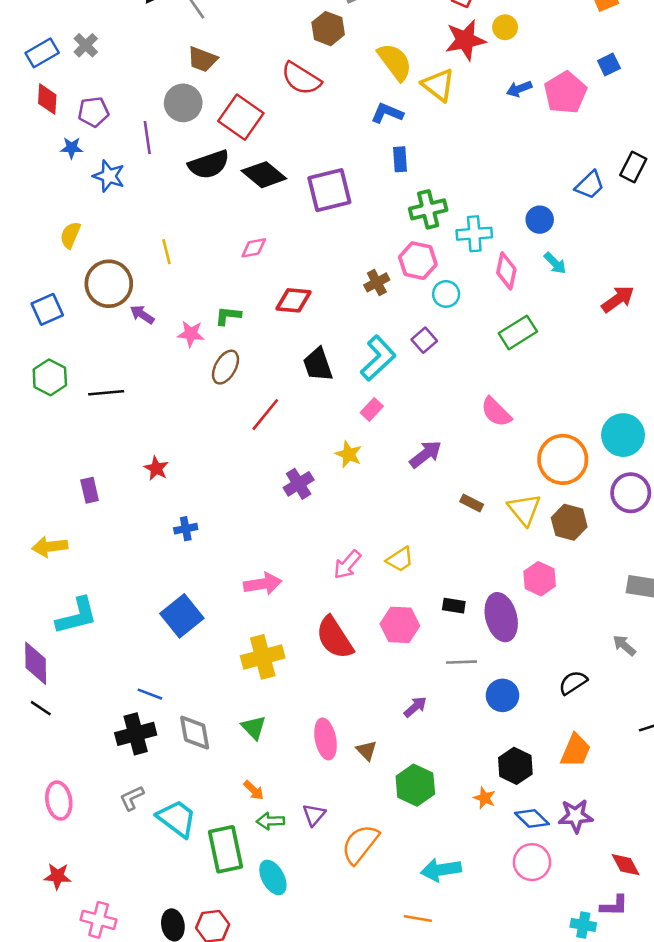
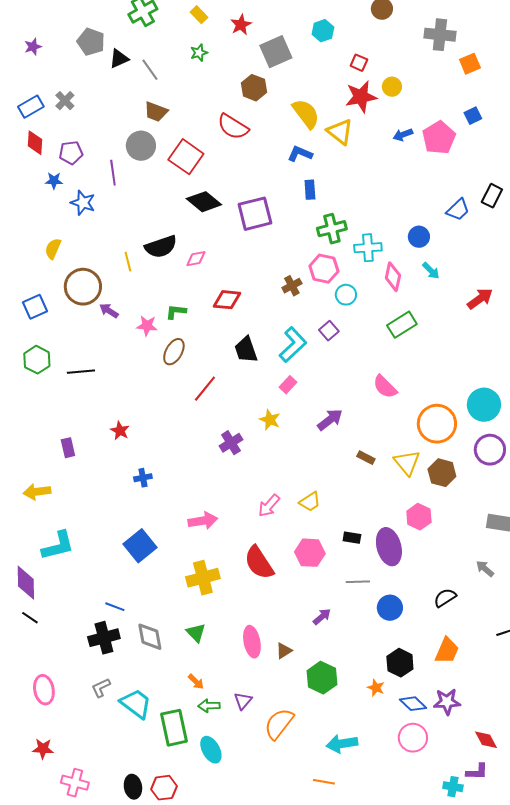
black semicircle: (209, 164) -> (161, 247), moved
brown triangle: (367, 751) -> (284, 651), turned 42

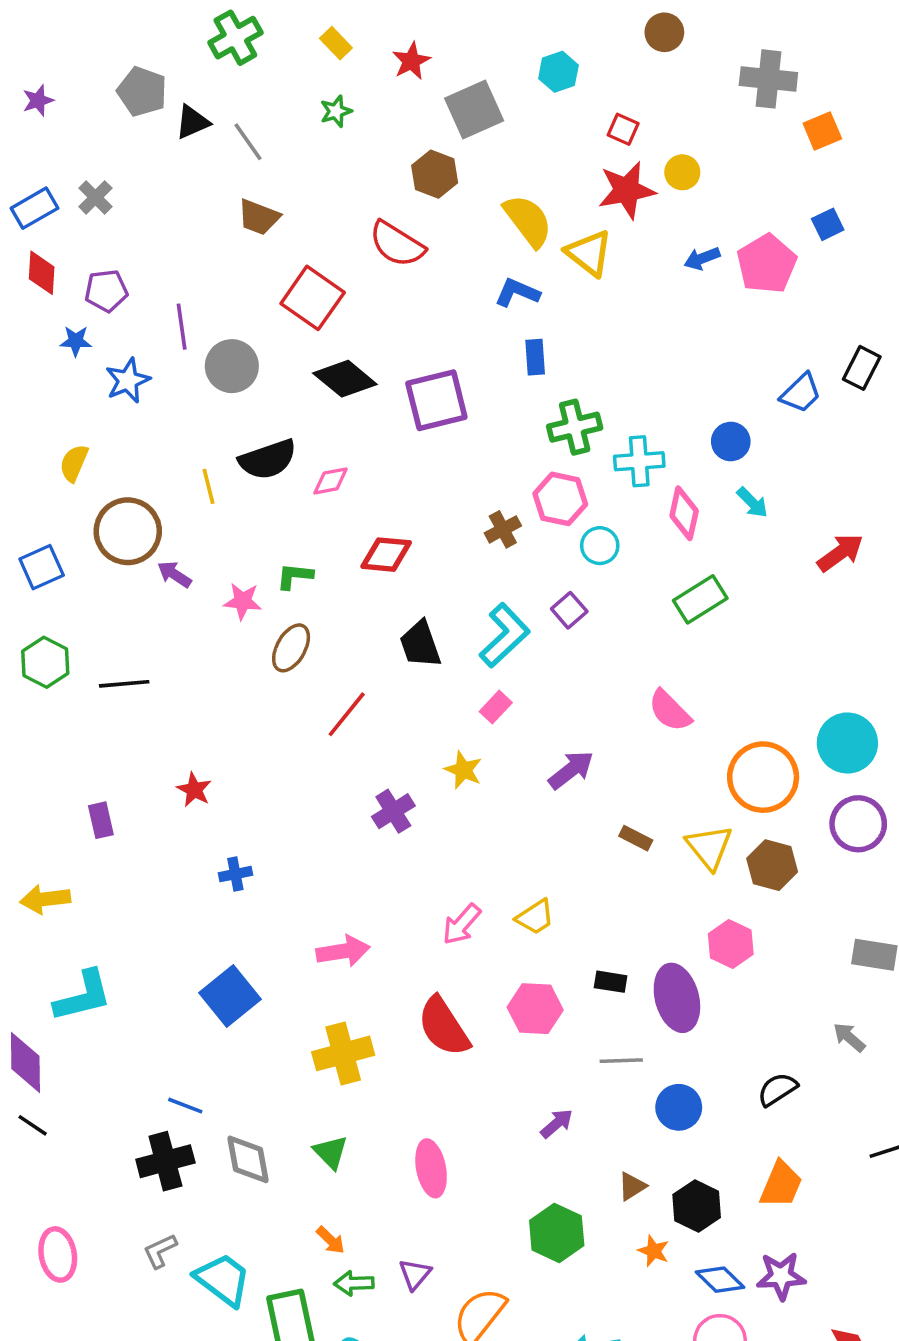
gray circle: (141, 146) -> (232, 366), moved
blue star: (83, 203) -> (128, 380), turned 30
brown triangle: (284, 651) -> (632, 1186), moved

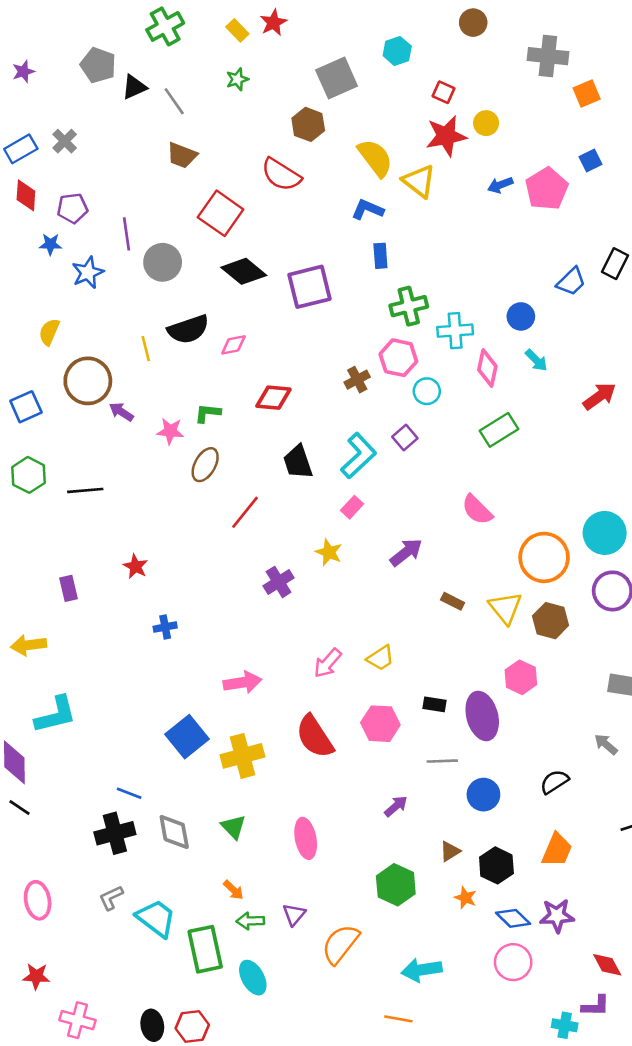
red star: (411, 61) -> (273, 23), moved
blue square: (230, 996) -> (187, 737), moved

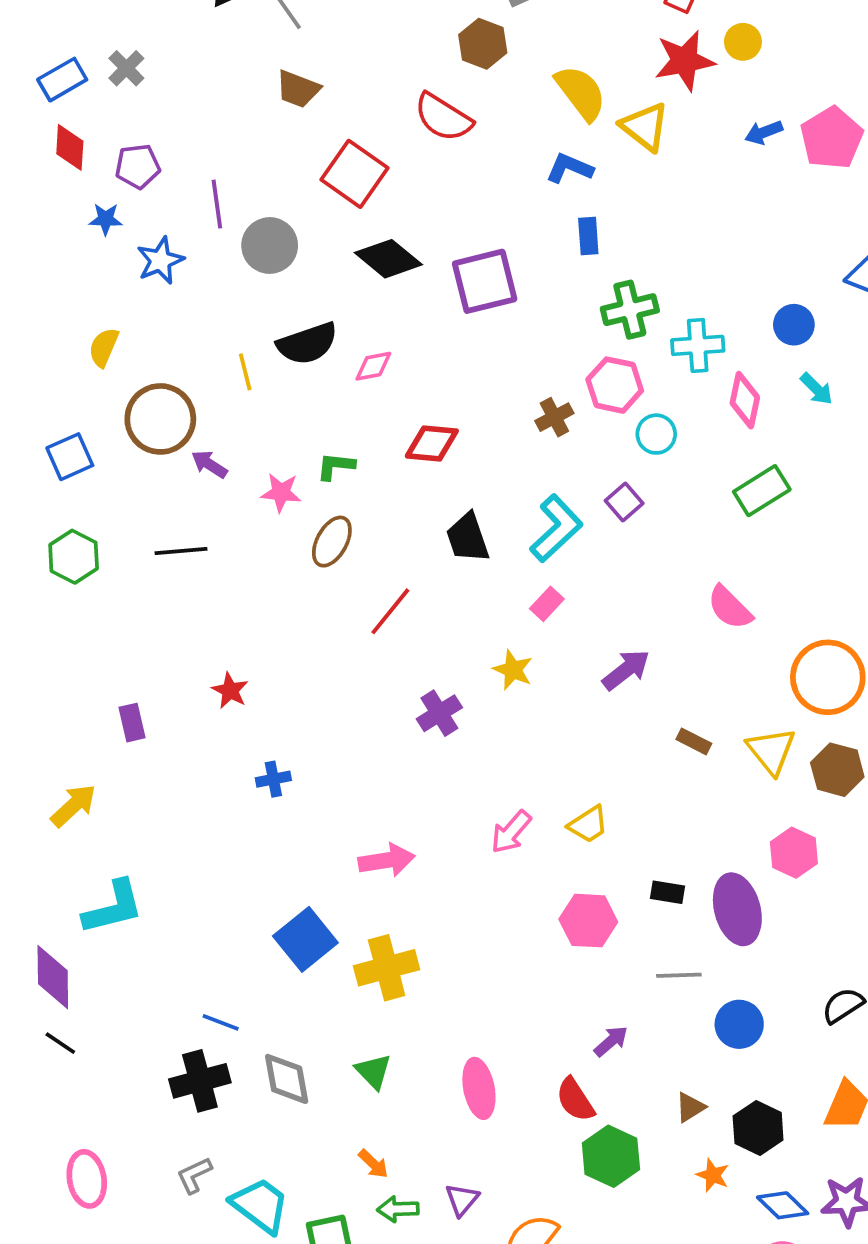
black line: (85, 490) -> (181, 551), moved
yellow arrow: (29, 645) -> (74, 806), turned 144
red semicircle: (315, 737) -> (575, 1100), moved, size x0.7

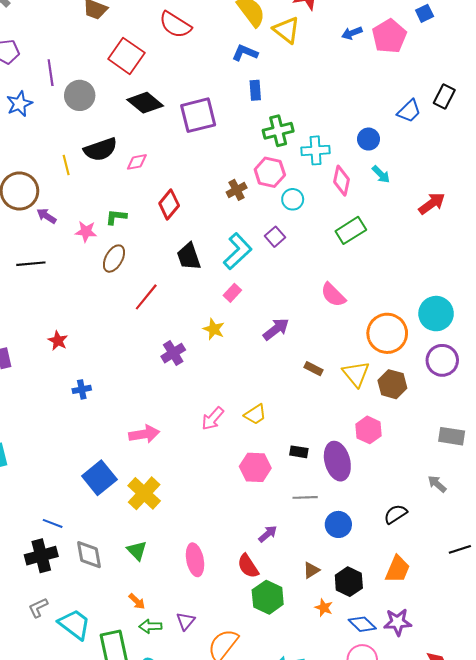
red diamond: (432, 443) -> (169, 205), turned -56
yellow cross: (387, 968) -> (144, 493), turned -32

